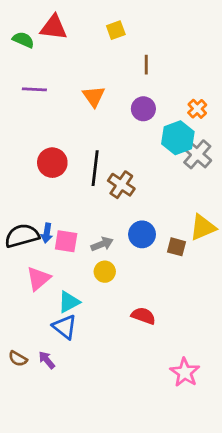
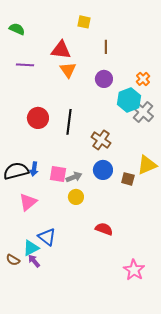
red triangle: (54, 27) -> (61, 50), moved
yellow square: (116, 30) -> (84, 22), turned 32
brown cross: (121, 185) -> (101, 140), moved
pink square: (66, 241) -> (58, 174), moved
cyan triangle: (69, 302) -> (31, 248), moved

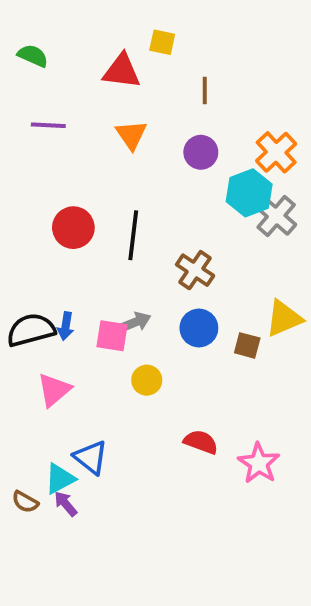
red triangle: (61, 50) -> (122, 71), moved
orange cross: (143, 79) -> (276, 152), size x1.5
gray arrow: (74, 177) -> (135, 322), moved
pink star: (134, 270) -> (259, 463), moved

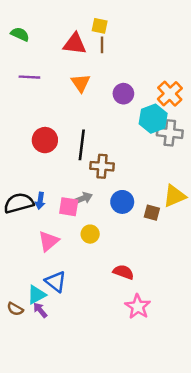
brown line: (205, 90) -> (102, 45), moved
gray cross: (276, 216) -> (170, 133), turned -35
brown cross: (195, 270) -> (102, 166), moved, turned -30
pink triangle: (54, 390) -> (48, 241), moved
pink star: (259, 463) -> (138, 307), moved

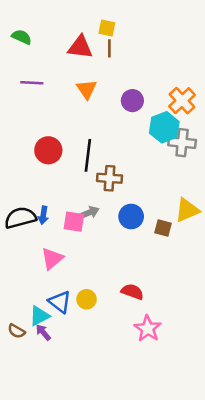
yellow circle: (90, 234) -> (87, 299), moved

